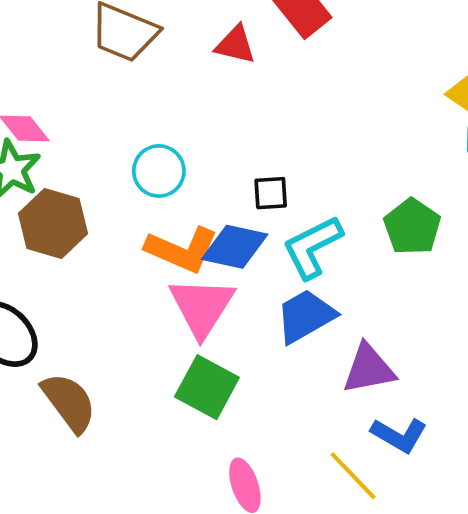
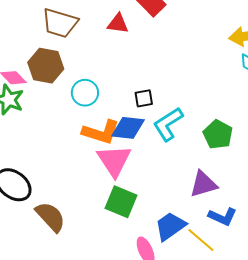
brown hexagon: (53, 223) -> (46, 66), moved
green pentagon: (412, 227) -> (218, 134), moved
blue trapezoid: (305, 316) -> (170, 226), moved

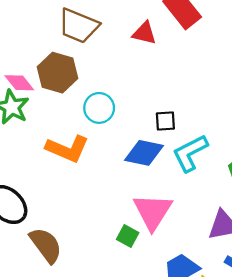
orange L-shape: (101, 132) -> (67, 149), moved
pink triangle: (114, 161) -> (153, 212), moved
green square: (121, 202) -> (128, 236), size x0.6

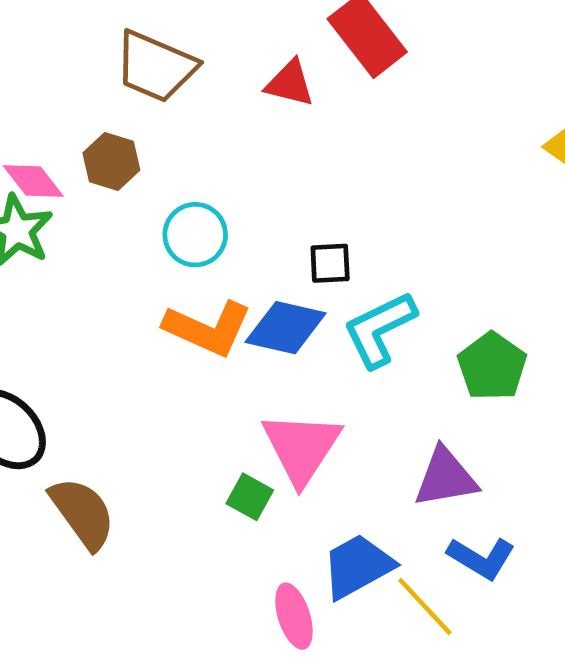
brown hexagon: (58, 73) -> (111, 162), size x0.7
orange L-shape: (67, 149) -> (208, 328), moved

